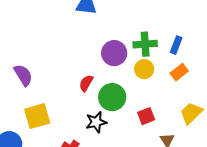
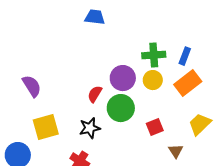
purple circle: (114, 53) -> (123, 78), moved
orange rectangle: (179, 72) -> (188, 83), size x1.5
black star: (96, 122) -> (90, 128), moved

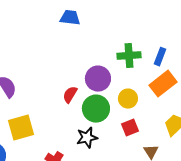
yellow circle: (153, 80) -> (128, 99), moved
black star: (90, 128) -> (87, 138), moved

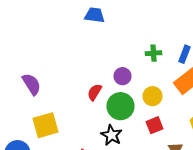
green cross: (129, 56) -> (154, 53), size x0.7
purple circle: (98, 79) -> (122, 76), size x0.7
black star: (87, 138) -> (112, 135), turned -30

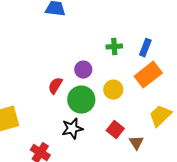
red square: (154, 125) -> (115, 130), moved, turned -30
black star: (112, 135) -> (72, 129), turned 30

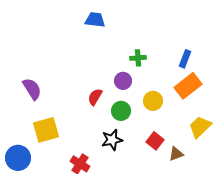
green cross: (114, 47) -> (138, 58), moved
green circle: (81, 100) -> (121, 111), size x0.7
brown triangle: (136, 143) -> (176, 154), turned 42

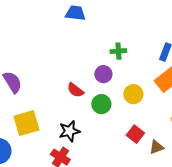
red semicircle: (95, 97) -> (75, 90), turned -84
black star: (112, 140) -> (69, 131), moved

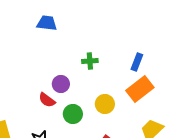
purple circle: (103, 74) -> (61, 84), moved

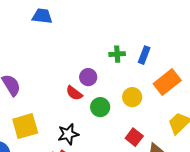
blue trapezoid: (47, 23) -> (42, 16), moved
blue rectangle: (137, 62) -> (144, 55), moved

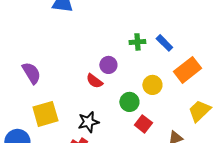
blue rectangle: (144, 55) -> (164, 43), turned -66
green circle: (100, 107) -> (129, 102), moved
red square: (134, 137) -> (143, 124), moved

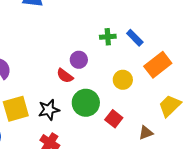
green circle: (129, 102) -> (86, 103), moved, size x1.4
black star: (88, 122) -> (49, 110), moved

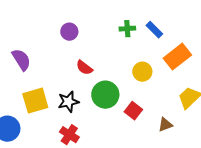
purple circle: (79, 60) -> (69, 32), moved

